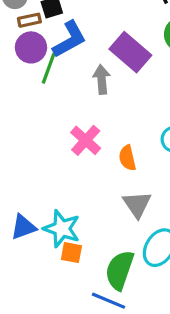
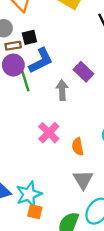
purple rectangle: (130, 52) -> (84, 72), size x0.7
green line: (49, 68) -> (25, 80), turned -40
cyan star: (62, 229) -> (29, 194), turned 30

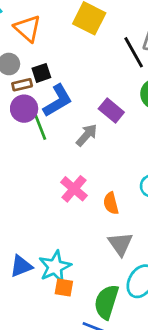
gray arrow: (62, 90) -> (87, 135), turned 48

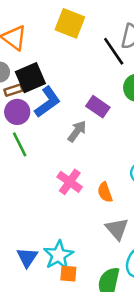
black square: (41, 73) -> (30, 78), size x1.6
green line: (40, 126) -> (20, 144), moved
blue triangle: (21, 266) -> (27, 257), turned -30

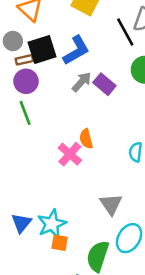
blue L-shape: (48, 102) -> (76, 50), moved
gray arrow: (77, 131) -> (82, 82), moved
orange semicircle: (105, 192) -> (86, 139), moved

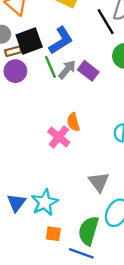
green line: (25, 113) -> (50, 67), moved
orange square: (60, 243) -> (53, 234), moved

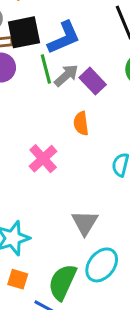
orange semicircle: (73, 122) -> (81, 123), moved

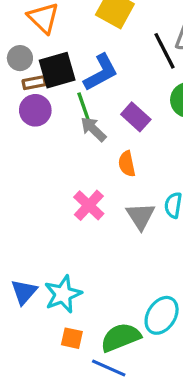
gray arrow: (66, 75) -> (93, 129), moved, turned -90
gray triangle: (85, 223) -> (141, 216), moved
green semicircle: (62, 282) -> (121, 337), turned 48

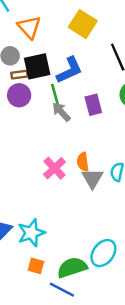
purple rectangle: (136, 117) -> (93, 105), turned 30
orange semicircle: (127, 164) -> (83, 162), moved

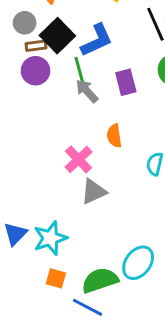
black square: (37, 66) -> (57, 36), turned -32
orange semicircle: (83, 162) -> (114, 136), moved
gray triangle: (92, 178) -> (94, 192), moved, turned 35

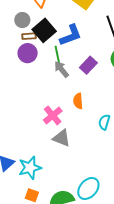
purple rectangle: (126, 82) -> (88, 65), turned 54
gray triangle: (94, 192) -> (61, 138), turned 42

